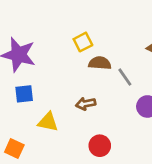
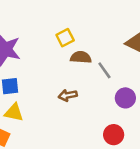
yellow triangle: (48, 122) -> (14, 112), moved
red circle: (100, 146) -> (114, 135), moved

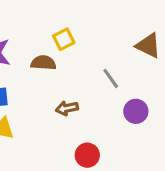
brown semicircle: (81, 57) -> (43, 63), moved
red circle: (114, 135) -> (87, 155), moved

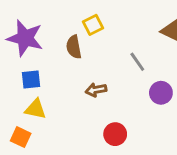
brown semicircle: (43, 63) -> (74, 47), turned -105

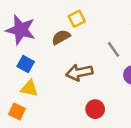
brown semicircle: (74, 47) -> (61, 37), turned 72
blue square: (31, 79) -> (26, 64), turned 35
brown arrow: (96, 90) -> (79, 73), size x1.5

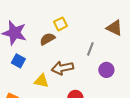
gray line: (113, 49) -> (90, 49), turned 56
yellow triangle: (29, 88) -> (41, 81), moved

